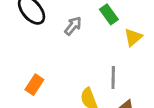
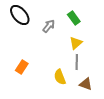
yellow triangle: (133, 37) -> (76, 43), moved

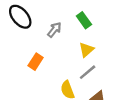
gray line: (77, 62) -> (88, 72), turned 49
orange rectangle: (22, 67) -> (36, 62), moved

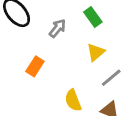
gray line: (88, 72) -> (111, 78), moved

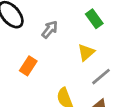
green rectangle: (93, 17) -> (94, 19), moved

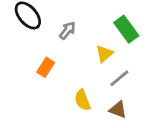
green rectangle: (94, 19) -> (126, 29), moved, size x1.4

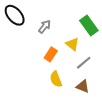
yellow triangle: (104, 54) -> (72, 44), turned -40
orange rectangle: (46, 67) -> (51, 54), moved

